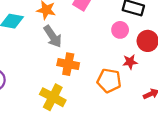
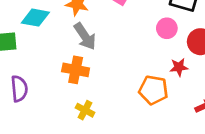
orange cross: (68, 64) -> (76, 70), moved
yellow cross: (53, 97) -> (85, 110), size x0.6

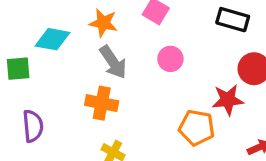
pink circle: (167, 28) -> (170, 59), moved
red star: (179, 67) -> (228, 100), size x1.4

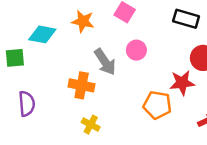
gray arrow: (113, 62) -> (105, 62), moved

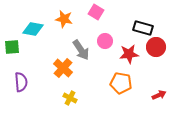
black rectangle: (186, 19) -> (143, 28), moved
red star: (182, 83) -> (129, 54), moved
orange cross: (82, 85) -> (63, 68), turned 30

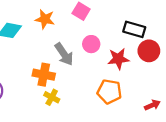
orange cross: (63, 68) -> (44, 75), turned -30
yellow cross: (70, 98) -> (52, 97), moved

